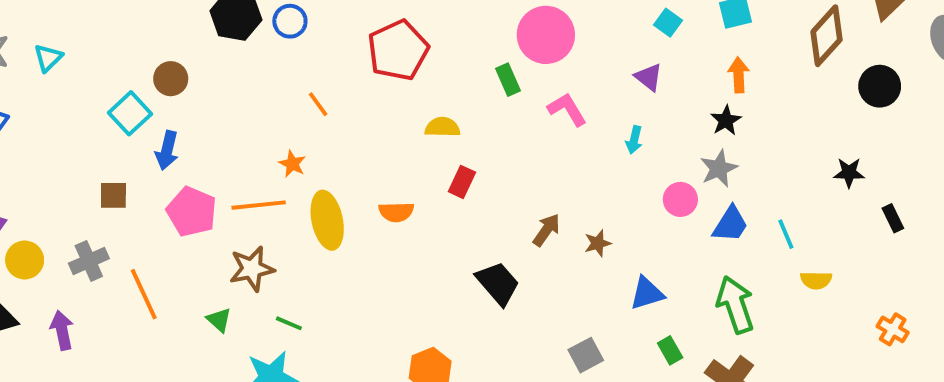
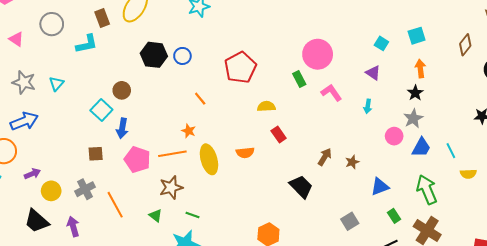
brown diamond: (827, 36) -> (465, 45), size x0.7
red rectangle: (462, 182) -> (279, 135), turned -56

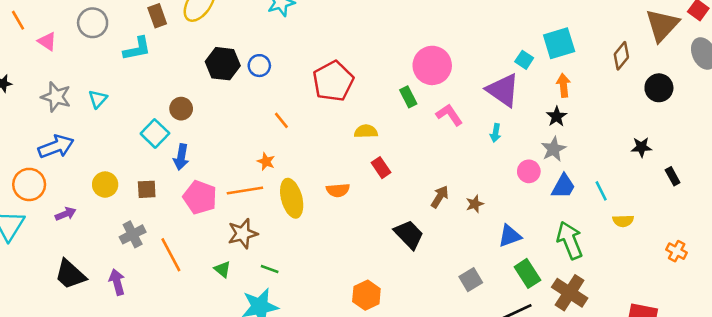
cyan square: (417, 36) -> (559, 43), size x1.4
cyan square: (381, 43) -> (524, 60), moved
purple triangle: (373, 73) -> (503, 90), size x1.8
yellow circle: (51, 191) -> (105, 185), moved
green rectangle: (394, 216) -> (527, 273), size x1.5

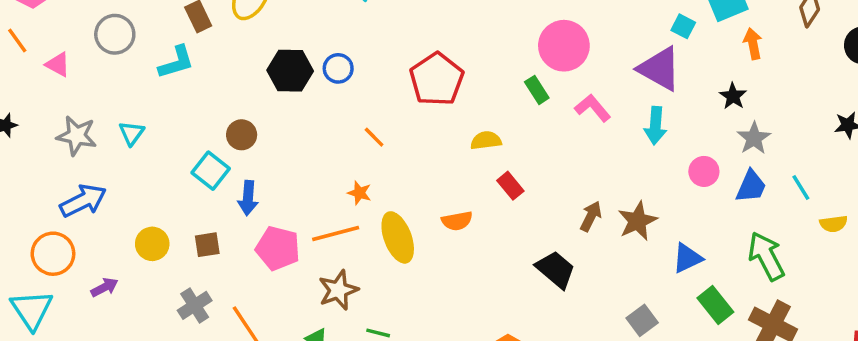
orange arrow: (563, 85) -> (753, 44), moved
cyan arrow: (495, 133) -> (655, 126), size x1.5
gray star: (554, 149) -> (754, 138), moved
brown star: (475, 204) -> (637, 221), size x1.6

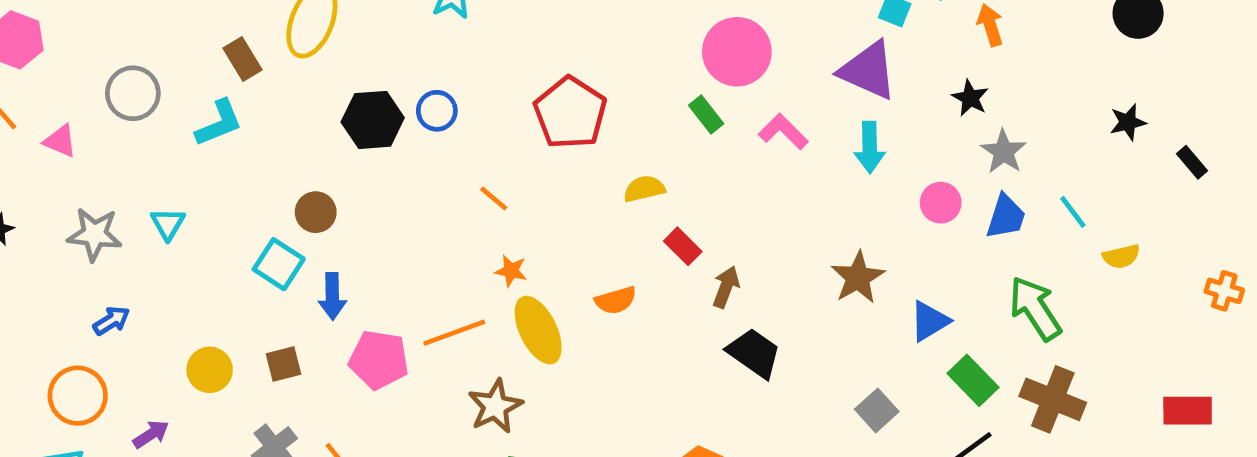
orange star: (359, 193) -> (511, 271), moved
blue arrow: (83, 201) -> (111, 321), size x0.6
brown arrow: (591, 216) -> (726, 287), moved
brown star: (338, 290) -> (495, 406), moved

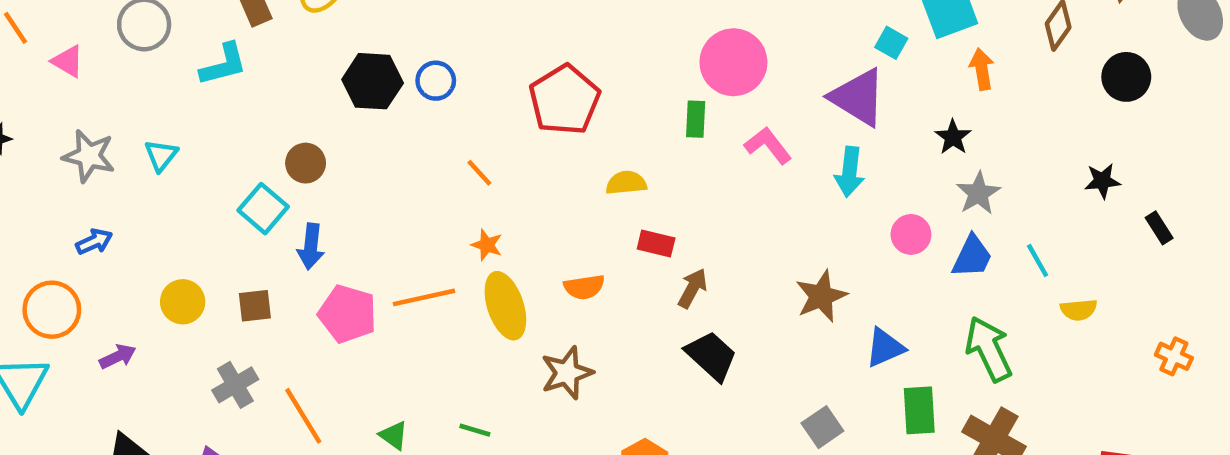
green rectangle: (706, 115) -> (696, 119), turned 33
red rectangle: (683, 246) -> (656, 243), turned -39
green rectangle: (973, 380) -> (919, 410), turned 33
brown star: (495, 406) -> (567, 373), moved

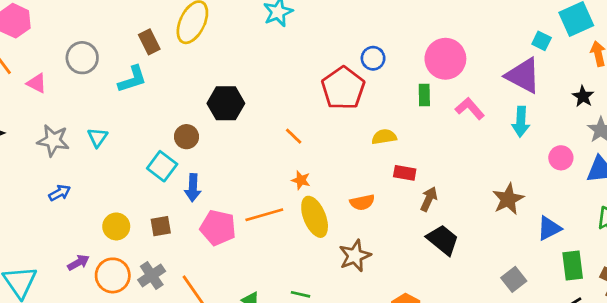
black hexagon: (373, 81) -> (226, 103), moved
blue circle: (436, 81) -> (373, 58), moved
orange circle: (52, 310) -> (113, 275), moved

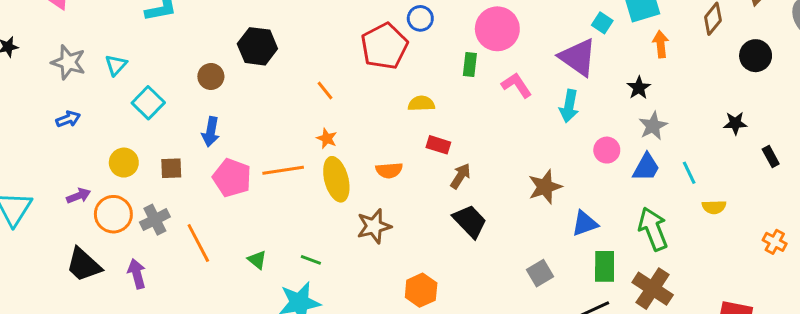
cyan square: (162, 166) -> (148, 103), moved

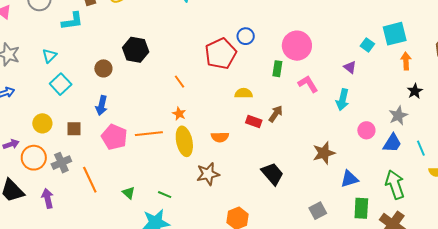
purple triangle: (578, 57) -> (350, 67), size x0.5
cyan triangle: (116, 65) -> (50, 56), moved
black star: (639, 88) -> (415, 91), moved
brown arrow: (460, 176) -> (276, 114), moved

